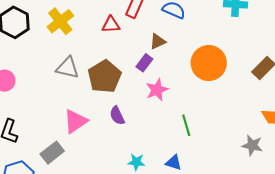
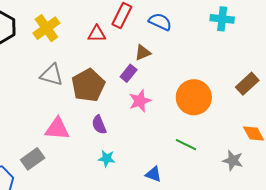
orange circle: (209, 63) -> (194, 97), moved
pink triangle: (75, 121) -> (57, 129), turned 36
green line: (186, 125) -> (186, 145), moved, turned -50
cyan star: (136, 162) -> (107, 158), moved

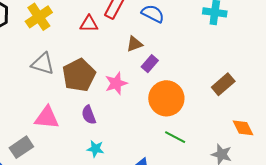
purple rectangle: (129, 73) -> (150, 64), moved
brown rectangle: (247, 84) -> (223, 84), moved
orange circle: (194, 97) -> (166, 98), moved
pink star: (140, 101) -> (116, 83), moved

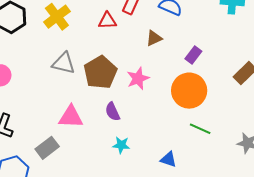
purple rectangle: (150, 64) -> (193, 55), moved

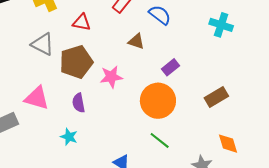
red triangle: (107, 21) -> (82, 22), moved
brown triangle: (154, 38) -> (136, 41), turned 30
cyan star: (121, 145) -> (69, 137), moved

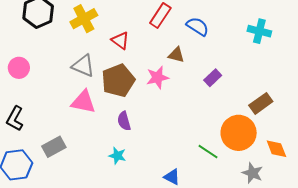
red triangle: (82, 22) -> (120, 40), turned 30
pink star: (111, 77) -> (158, 77), moved
pink triangle: (37, 98) -> (83, 102), moved
orange circle: (158, 101) -> (239, 133), moved

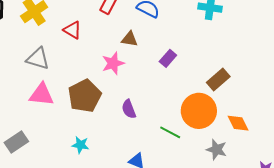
brown pentagon: (118, 80) -> (85, 96), moved
purple semicircle: (124, 121) -> (129, 109), moved

